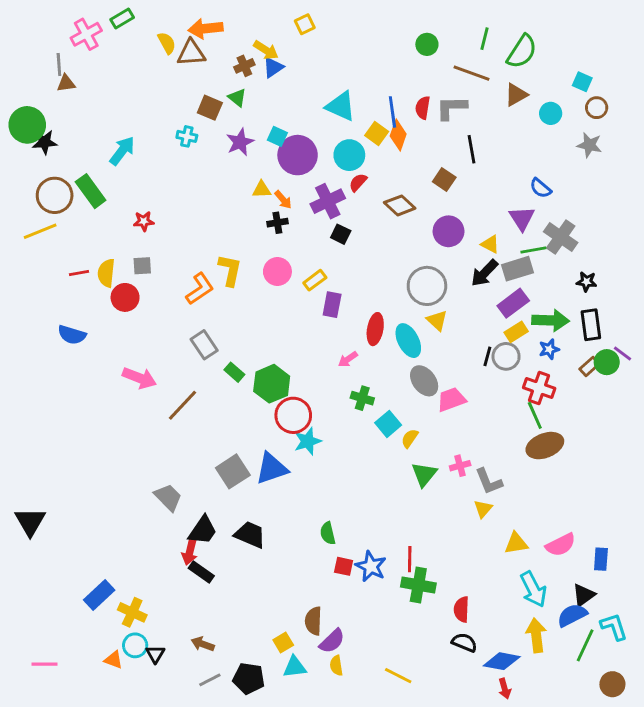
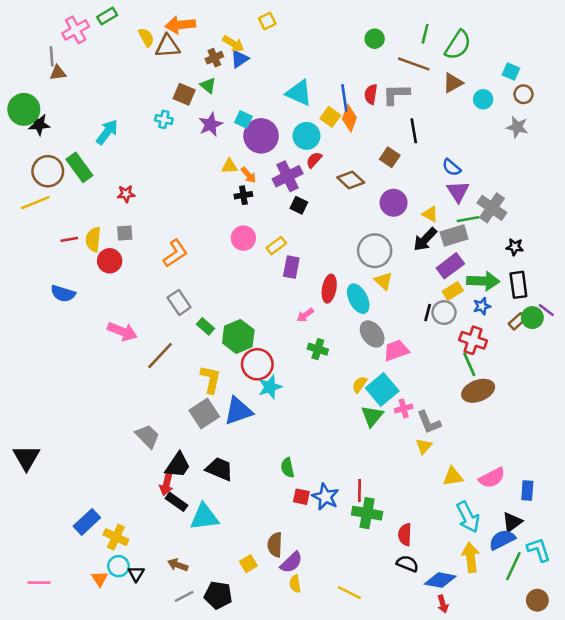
blue semicircle: (541, 188) -> (452, 167), moved
yellow L-shape: (230, 270) -> (211, 379), moved
cyan square: (388, 424) -> (382, 389), moved, size x1.4
orange triangle: (114, 660) -> (100, 579), turned 36
cyan triangle: (295, 667) -> (204, 517), moved, size x1.4

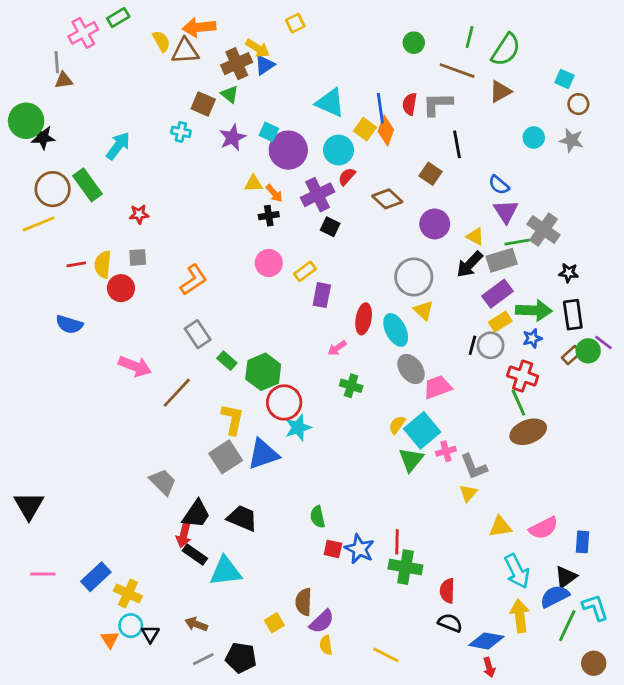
brown cross: (214, 58) -> (237, 64), size x1.5
cyan circle: (483, 99) -> (534, 137), moved
pink line: (39, 583) -> (43, 574), moved

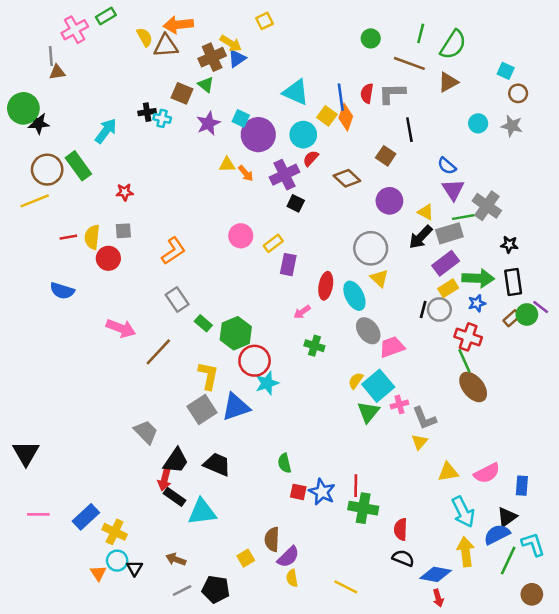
black cross: (269, 216) -> (147, 112), moved
brown ellipse: (528, 432) -> (473, 387), turned 72

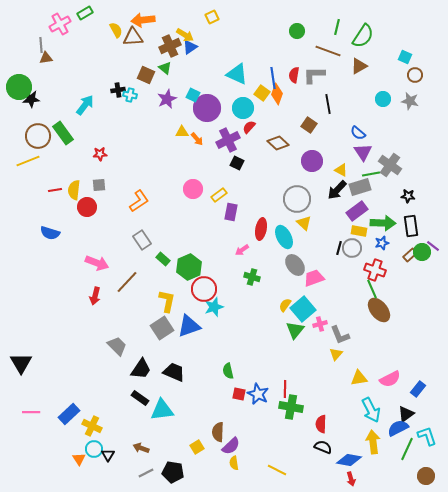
yellow rectangle: (448, 288) -> (359, 231), turned 42
red arrow: (165, 479) -> (95, 296), moved
blue rectangle: (522, 486) -> (418, 389), turned 35

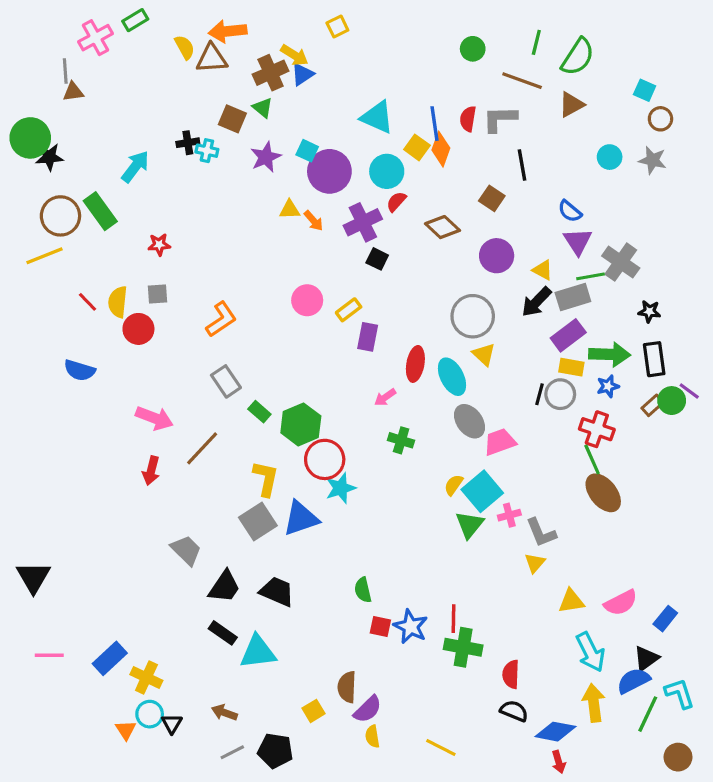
red line: (55, 190) -> (88, 302), turned 56

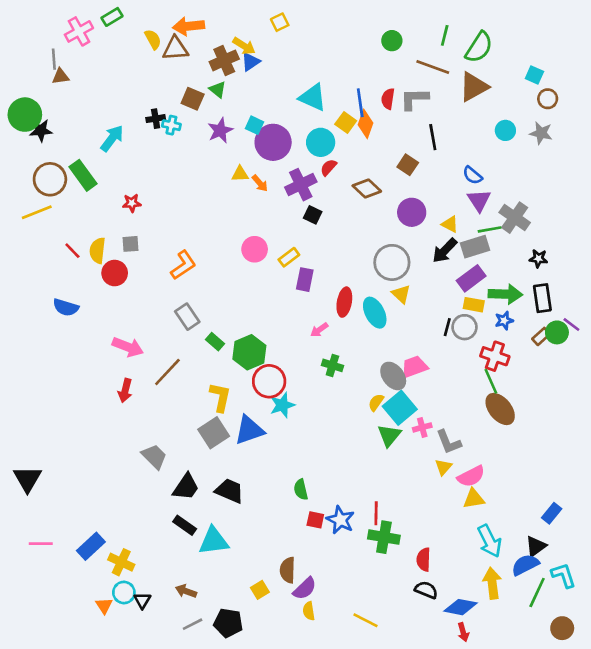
brown triangle: (571, 105) -> (474, 87), size x1.4
gray ellipse: (470, 421) -> (393, 376), moved
pink semicircle: (621, 603) -> (471, 476), moved

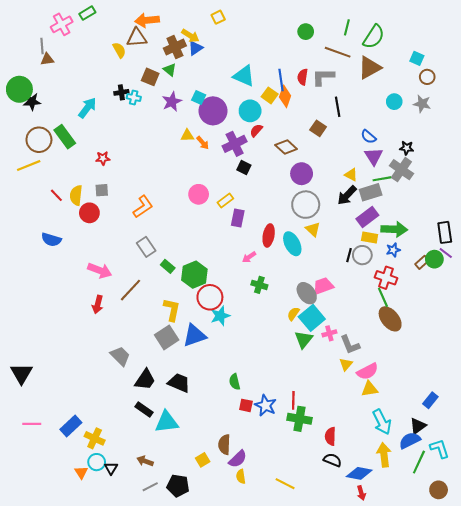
yellow semicircle: (153, 39) -> (119, 50), moved
purple circle: (412, 212) -> (302, 174), moved
black star: (538, 258) -> (407, 148), moved
black rectangle: (542, 298) -> (445, 232), moved

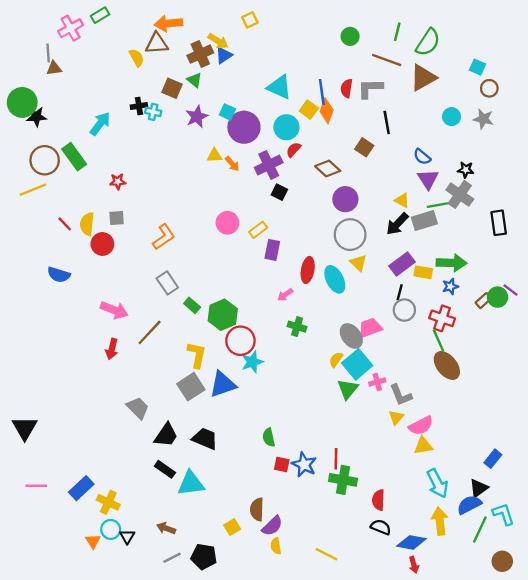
purple rectangle: (367, 217) -> (402, 264), moved
black rectangle: (445, 232) -> (499, 223), moved
gray circle: (362, 255) -> (404, 310), moved

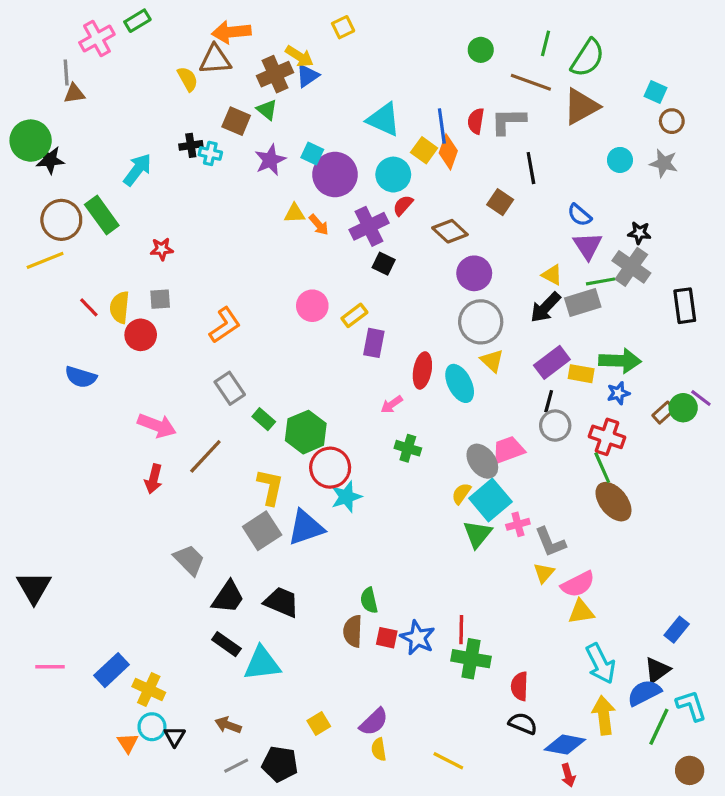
brown semicircle: (257, 509) -> (353, 631), moved

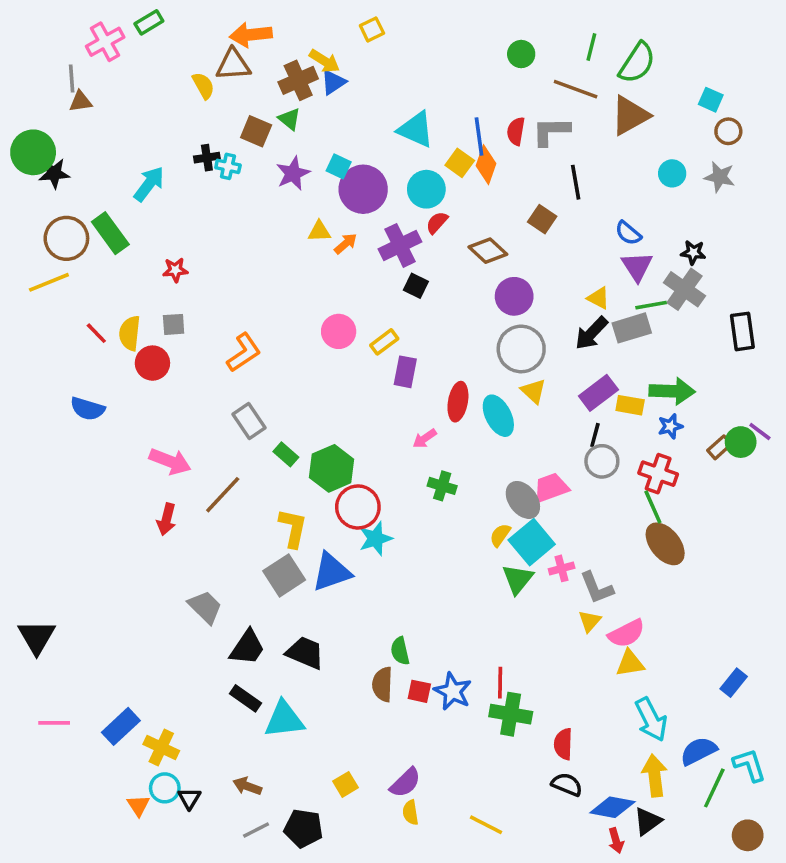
orange arrow: (319, 225) -> (346, 244), turned -90
black triangle: (657, 670) -> (648, 821), moved

